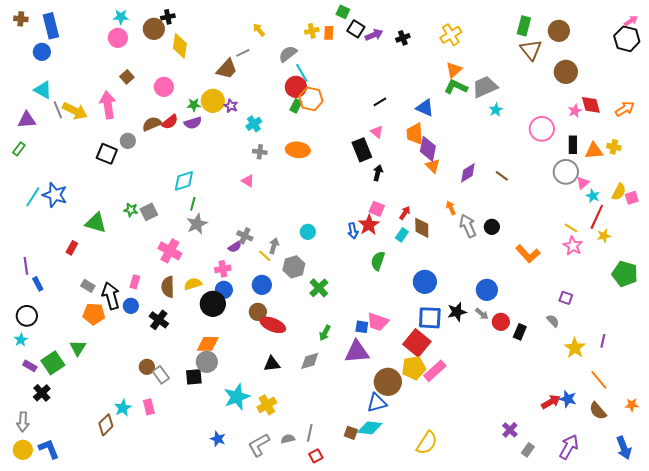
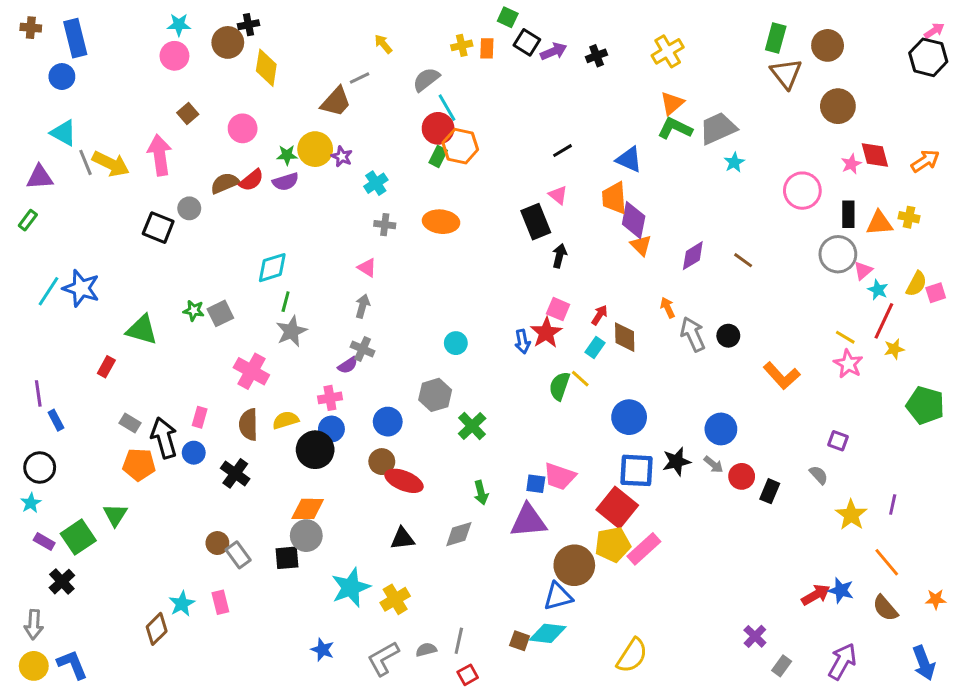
gray arrow: (274, 246) -> (363, 306), moved
yellow line: (265, 256) -> (580, 379), moved
green arrow: (325, 333) -> (481, 493), turned -42

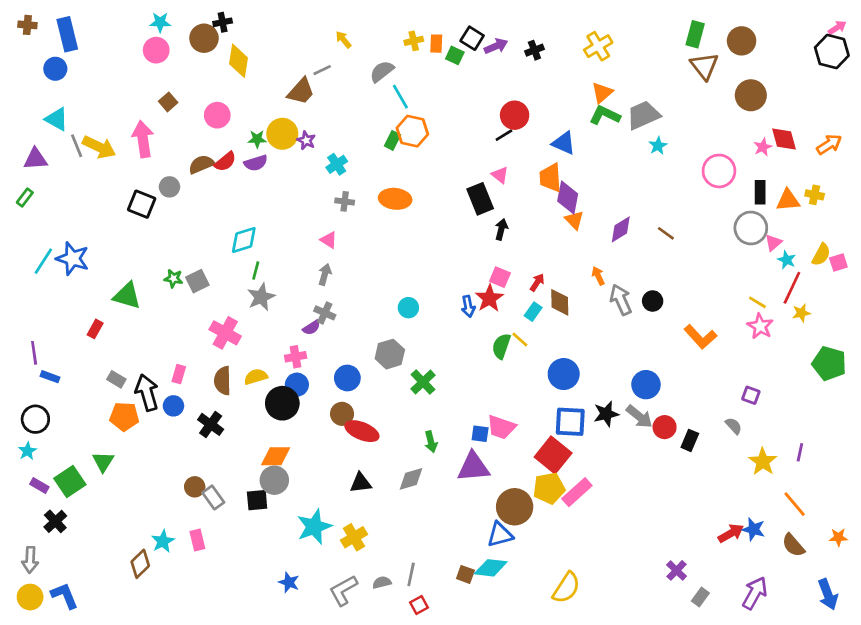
green square: (508, 17) -> (455, 55), moved
red circle: (438, 128) -> (515, 115), moved
blue rectangle: (56, 420) -> (50, 377), turned -42
gray arrow: (714, 465) -> (639, 416), size x1.5

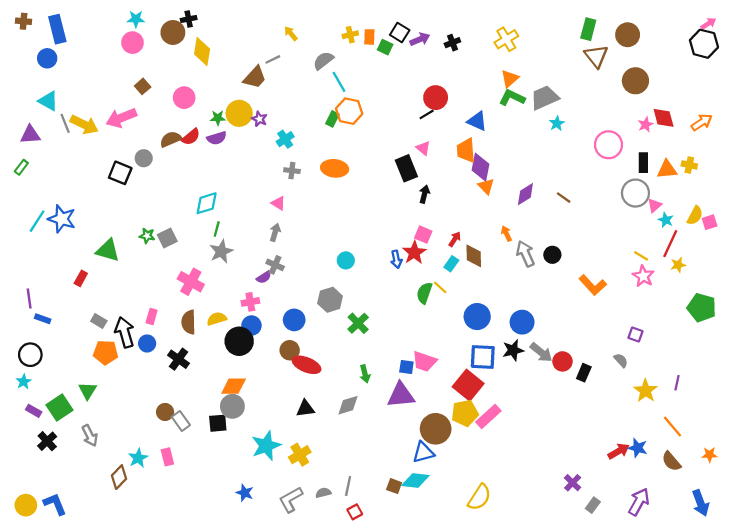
pink arrow: (143, 139) -> (121, 118), turned -104
blue circle: (646, 385) -> (522, 322), moved
gray arrow: (30, 560) -> (90, 436), moved, turned -30

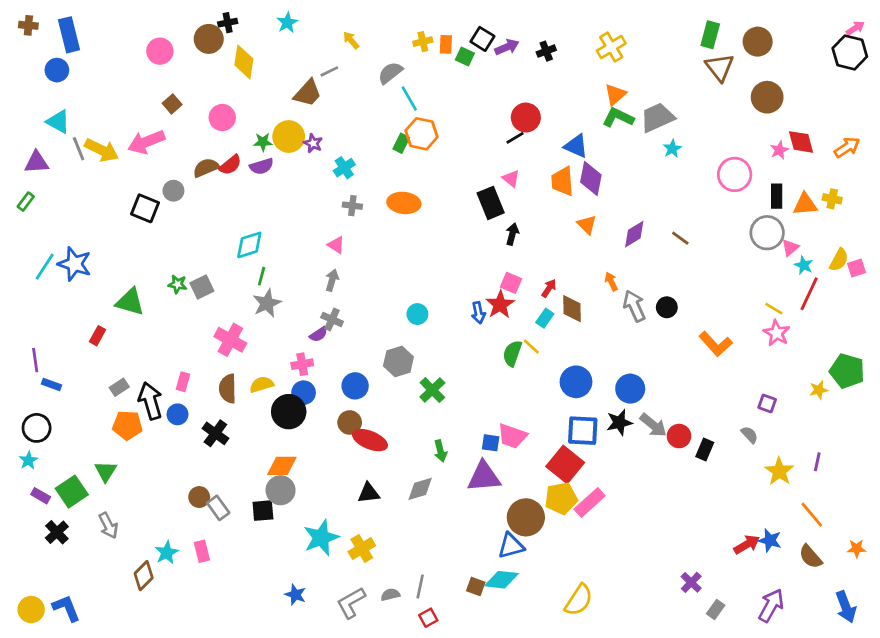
cyan star: (136, 19) -> (287, 23), moved, turned -30
purple diamond: (481, 167) -> (591, 179), moved
yellow star: (678, 265) -> (819, 390), moved
gray rectangle: (99, 321) -> (119, 387), turned -64

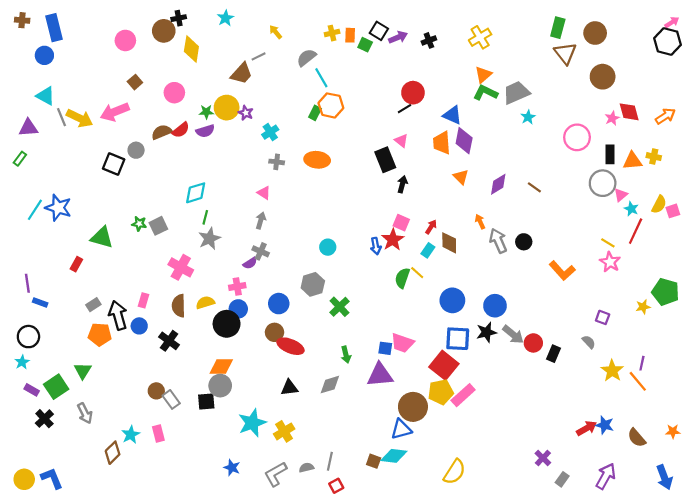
orange line: (812, 515) -> (638, 381), moved

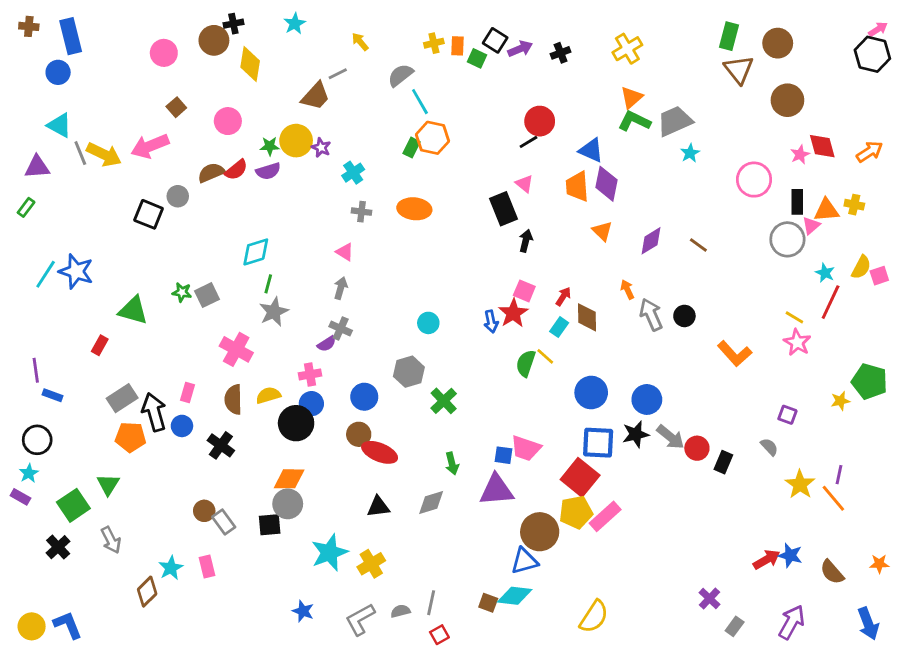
pink triangle: (621, 195) -> (811, 225), moved
gray rectangle: (93, 305) -> (122, 398), size x1.5
purple rectangle: (32, 390) -> (20, 497), moved

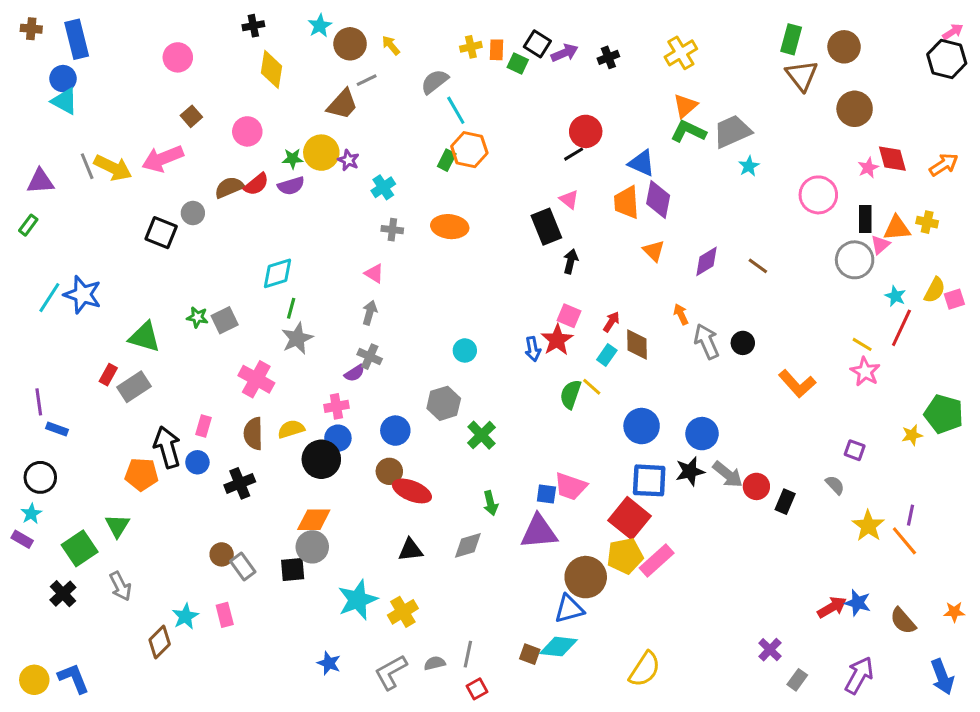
brown circle: (214, 40) -> (350, 44), moved
cyan triangle: (59, 125) -> (64, 101), moved
gray rectangle: (122, 398) -> (134, 387), moved
black cross: (221, 445) -> (240, 483), turned 32

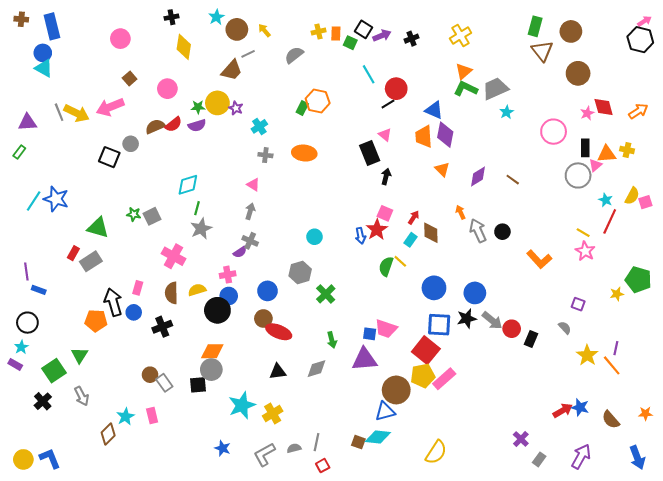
cyan line: (456, 110) -> (369, 74), moved

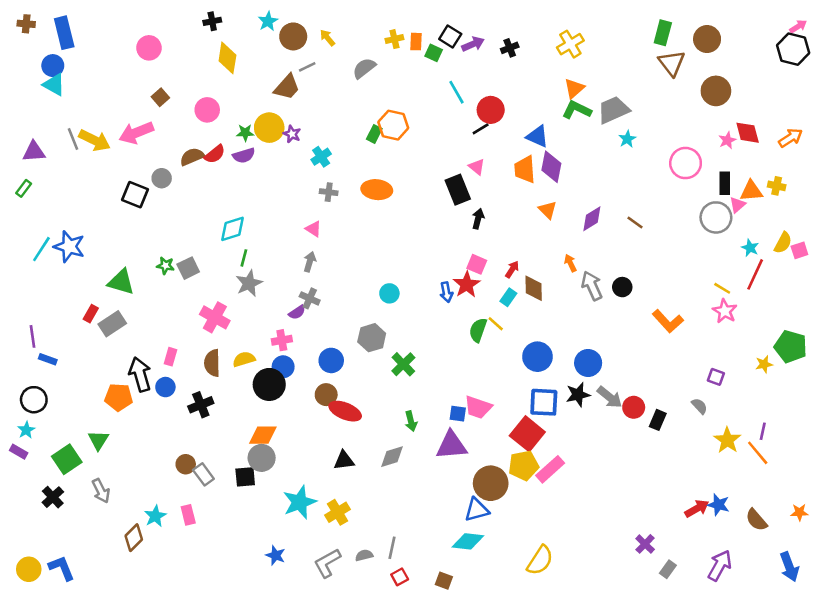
brown square: (358, 442) -> (444, 581), moved

